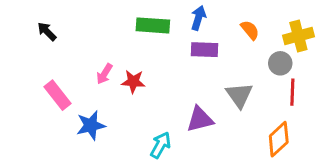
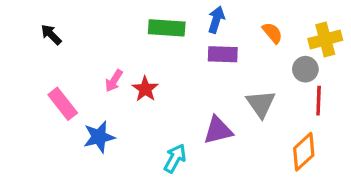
red star: (133, 82) -> (145, 89), turned 30

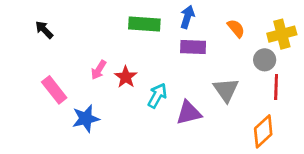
cyan arrow: (175, 158) -> (157, 96), moved

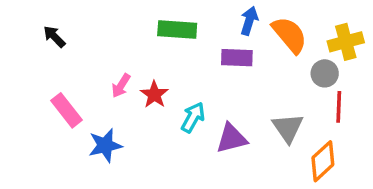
blue arrow: (187, 17) -> (249, 21), moved
orange semicircle: (236, 28) -> (290, 35), size x1.6
gray triangle: (226, 90) -> (288, 128), moved

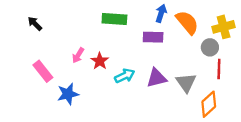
cyan arrow: (193, 117) -> (125, 76), turned 36
purple triangle: (232, 138) -> (156, 78), moved

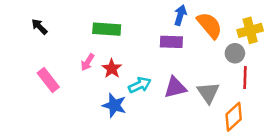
green rectangle: (114, 19) -> (107, 29), moved
blue star: (68, 94) -> (114, 105), moved, turned 30

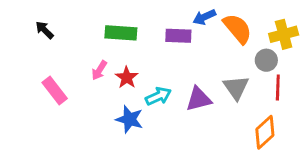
blue arrow: (180, 15) -> (204, 17), turned -132
purple rectangle: (171, 42) -> (178, 36), moved
gray triangle: (208, 93) -> (236, 88), moved

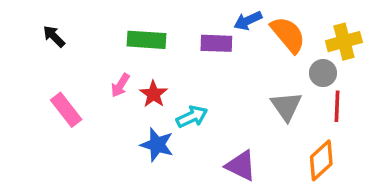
purple triangle: (199, 99) -> (241, 166), moved, turned 40

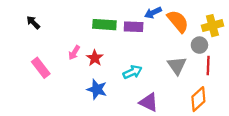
green rectangle: (146, 40) -> (104, 25), moved
cyan arrow: (192, 117) -> (133, 72), moved

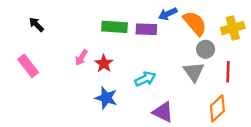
gray circle: (199, 45) -> (206, 49), moved
pink rectangle: (41, 68) -> (28, 66), moved

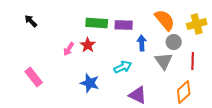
blue arrow: (168, 14) -> (142, 43), moved, turned 112
red star: (104, 64) -> (88, 45), moved
pink rectangle: (28, 66) -> (34, 77), moved

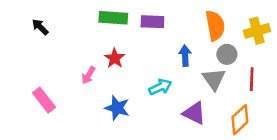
orange semicircle: (165, 20) -> (215, 26), turned 30
green rectangle: (97, 23) -> (113, 18), moved
purple rectangle: (124, 25) -> (152, 22), moved
pink arrow: (69, 49) -> (88, 75), moved
purple triangle: (138, 95) -> (194, 113), moved

